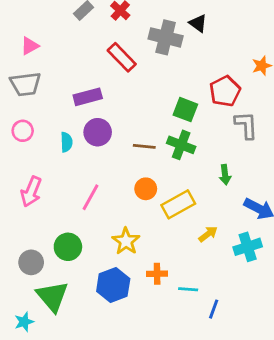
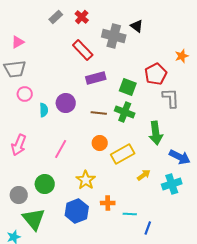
purple rectangle: (88, 97) -> (96, 78), moved
pink circle: (23, 131) -> (25, 94), moved
green arrow: (225, 175) -> (156, 133), size x1.6

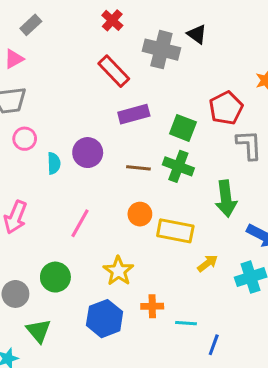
gray rectangle: (56, 17) -> (31, 25), moved
yellow rectangle: (123, 154) -> (175, 231), turned 40
green triangle: (34, 219) -> (38, 331), size x0.7

